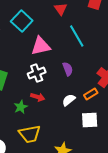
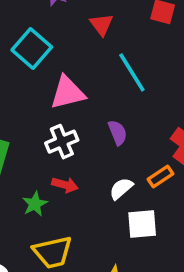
white square: (90, 120) -> (142, 224), moved

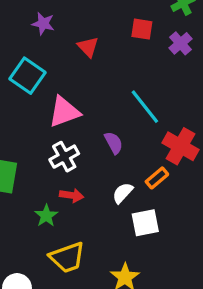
cyan line: (132, 72) -> (145, 107), moved

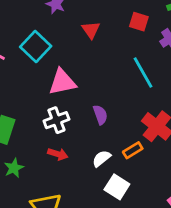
cyan line: (145, 107) -> (143, 73), moved
green star: (46, 216) -> (14, 168), moved
white square: (145, 223) -> (117, 187), turned 35

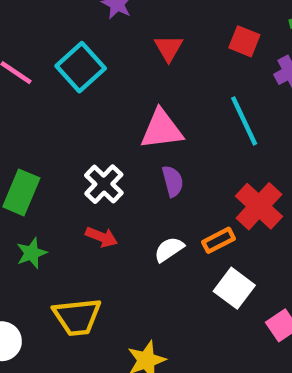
pink triangle: (62, 82) -> (162, 129), moved
white cross: (56, 120) -> (104, 184), turned -30
white square: (117, 187) -> (234, 288), moved

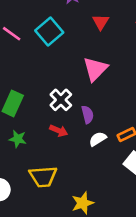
pink triangle: (162, 129) -> (95, 69), turned -40
purple semicircle: (173, 181) -> (88, 115), moved
green star: (32, 253) -> (18, 139), turned 30

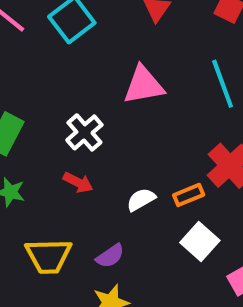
pink triangle: (95, 69) -> (144, 85), turned 32
purple semicircle: (88, 115) -> (110, 256), moved, turned 66

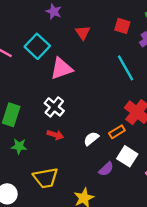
pink triangle: (144, 85) -> (61, 69), moved
purple semicircle: (110, 256) -> (106, 169), moved

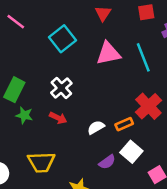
red square: (122, 26) -> (146, 12), turned -35
cyan square: (37, 46) -> (62, 39), moved
pink triangle: (61, 69) -> (108, 53), moved
green star: (19, 146) -> (24, 115), moved

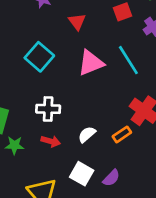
white cross: (61, 88) -> (48, 109), turned -35
white semicircle: (96, 127) -> (87, 134), moved
white square: (131, 152) -> (82, 174), moved

